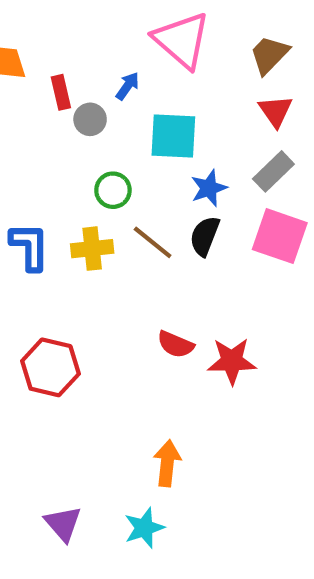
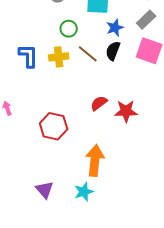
red semicircle: (176, 344) -> (99, 103), turned 120
red hexagon: (50, 367) -> (54, 126), moved
orange arrow: (167, 463) -> (95, 160), size x1.4

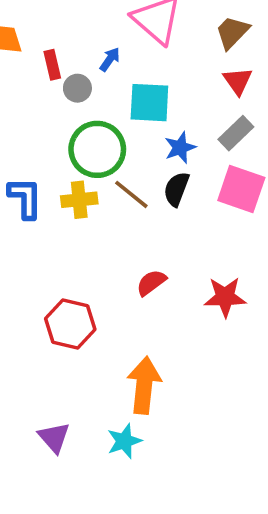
green circle: (69, 29) -> (97, 149), size x1.8
red star: (126, 111) -> (225, 297), moved

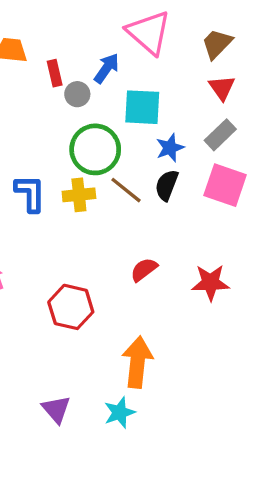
blue arrow: (110, 59) -> (107, 68), size x1.4

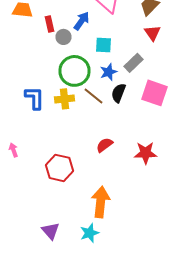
cyan square: (142, 107) -> (104, 45), size x0.7
gray rectangle: (220, 135) -> (134, 63), moved
blue star: (170, 148) -> (108, 72), moved

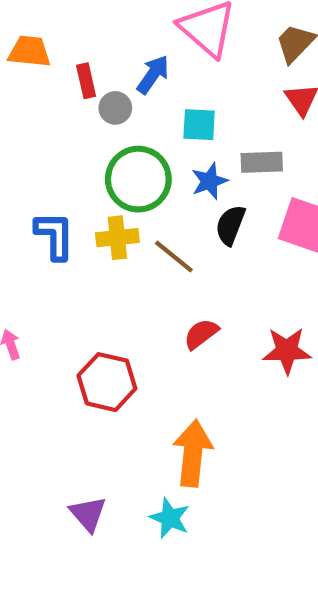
gray rectangle: (134, 63) -> (262, 162), turned 42
brown line: (94, 96) -> (174, 256), moved
cyan star: (90, 233) -> (170, 518), turned -30

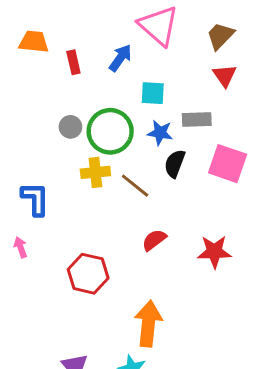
gray circle: (115, 108) -> (70, 127), moved
blue star: (209, 181) -> (160, 133), turned 30
blue L-shape: (55, 236) -> (35, 199), moved

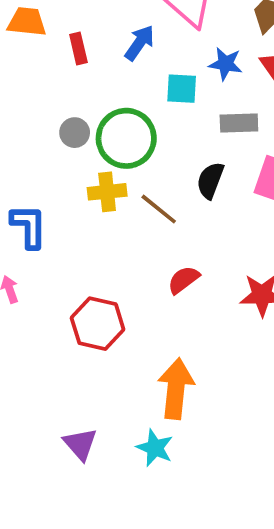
blue star: (160, 133) -> (226, 64), moved

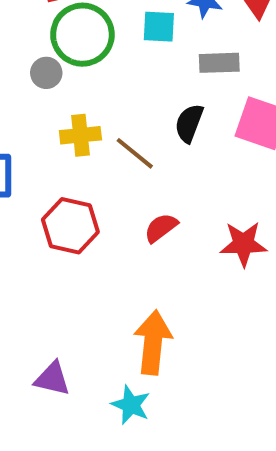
green circle: (126, 138) -> (82, 35), moved
red hexagon: (98, 324) -> (70, 226), moved
purple triangle: (80, 444) -> (52, 379), moved, turned -36

